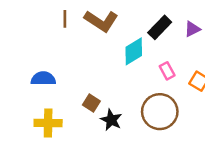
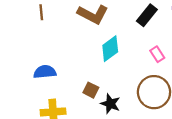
brown line: (65, 19) -> (41, 12), moved
cyan diamond: (134, 51) -> (110, 49), moved

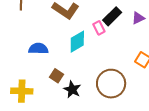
pink rectangle: (157, 54) -> (99, 28), moved
blue semicircle: (45, 72) -> (38, 49), moved

